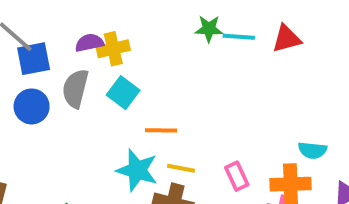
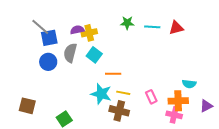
green star: (209, 29) -> (127, 23), moved

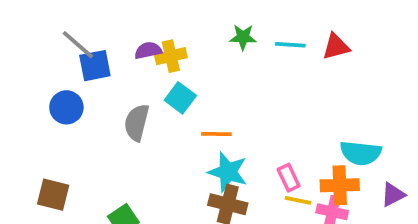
gray semicircle: (70, 53) -> (137, 123), moved
blue circle: (48, 62) -> (66, 107), moved
cyan semicircle: (189, 84) -> (361, 153), size x1.5
yellow line: (123, 93) -> (298, 200), moved
cyan star: (101, 94) -> (228, 172), moved

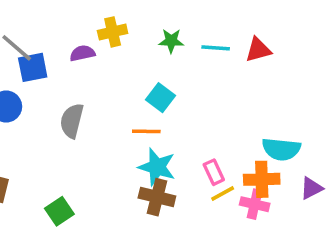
yellow cross: (171, 56) -> (113, 32), moved
cyan square: (180, 98) -> (161, 98), moved
yellow line: (298, 200) -> (223, 194), turned -40

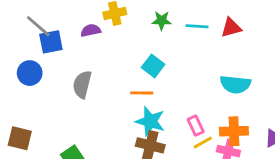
cyan semicircle: (281, 149) -> (235, 84), moved

